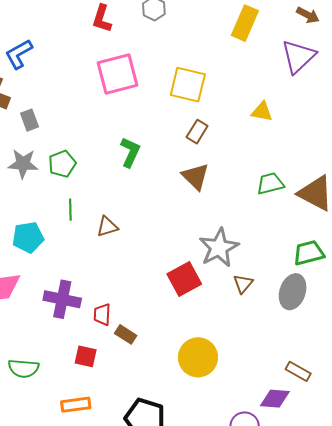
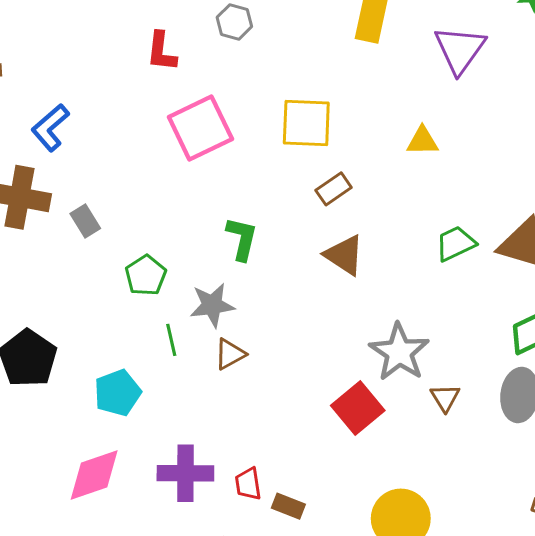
brown rectangle: (197, 132) -> (334, 189), turned 35
gray star: (23, 164) -> (212, 305), moved

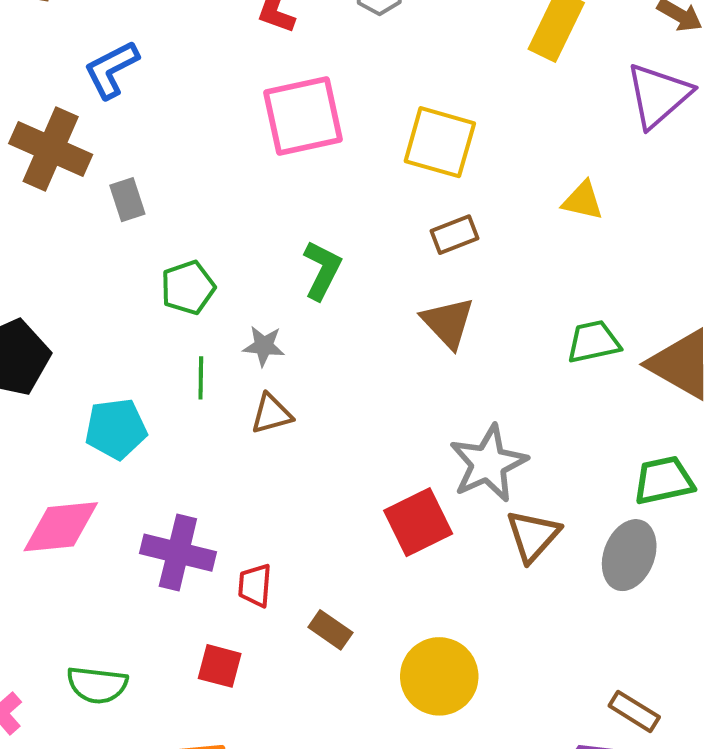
gray star: (212, 305) -> (264, 346), size x0.7
brown triangle: (445, 398) -> (533, 536), size x1.4
brown rectangle: (288, 506) -> (330, 630), moved

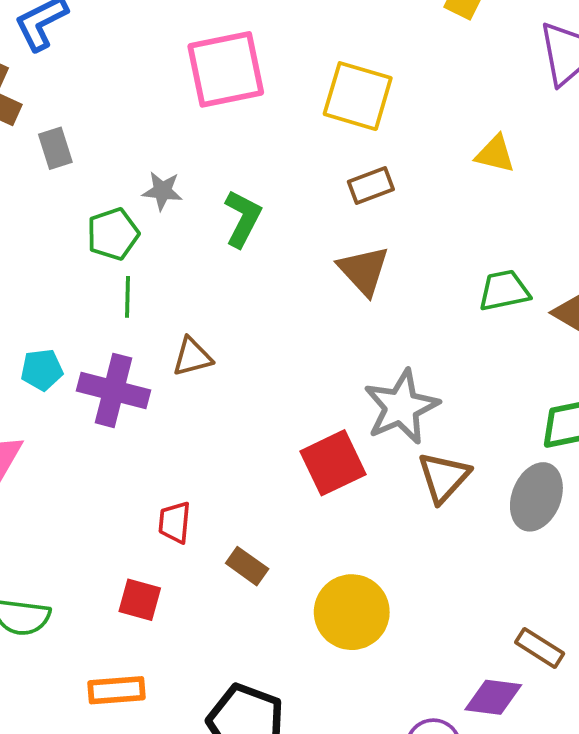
gray star: (264, 346) -> (162, 191), moved
green line: (201, 378) -> (128, 297), moved
cyan pentagon: (116, 429) -> (42, 370), size x0.7
purple cross: (178, 553) -> (113, 390), moved

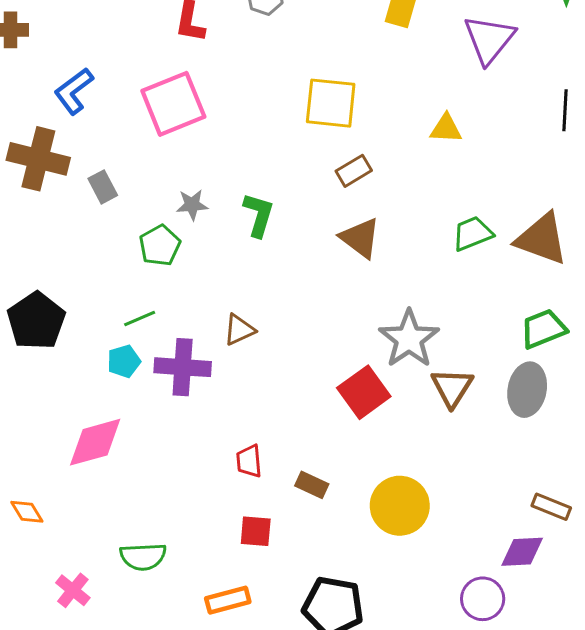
pink square: (226, 69) -> (173, 104), moved
green line: (128, 297) -> (140, 318), moved, turned 76
red square: (140, 600) -> (256, 531), moved

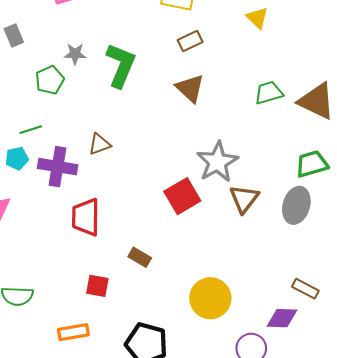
yellow triangle: (446, 128) -> (257, 18), turned 35
green L-shape: (259, 215) -> (121, 65), size x1.4
red trapezoid: (249, 461) -> (86, 217), moved, size x1.6
yellow circle: (400, 506) -> (210, 298), moved

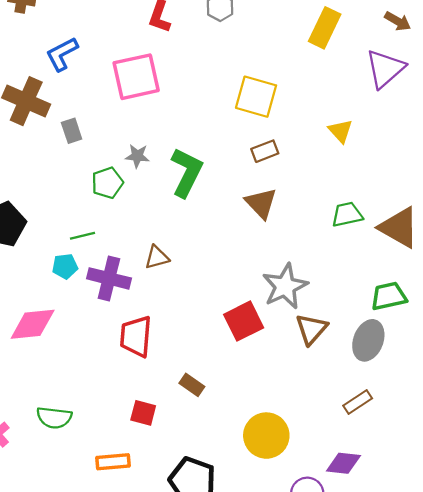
brown rectangle: (305, 289) -> (358, 402), moved, turned -65

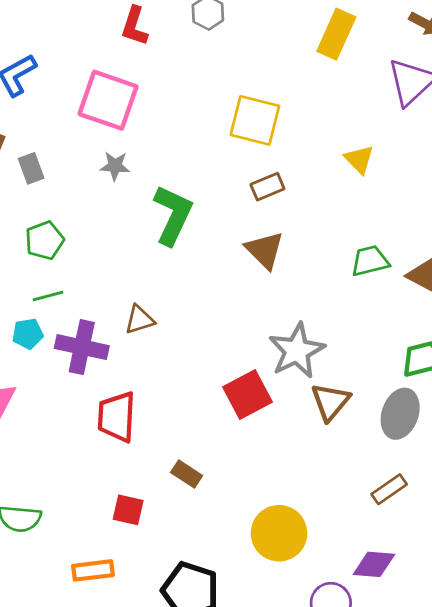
pink square: (136, 77) -> (108, 100), turned 33
gray star: (137, 156) -> (115, 166), moved
green pentagon: (107, 183) -> (45, 240), moved

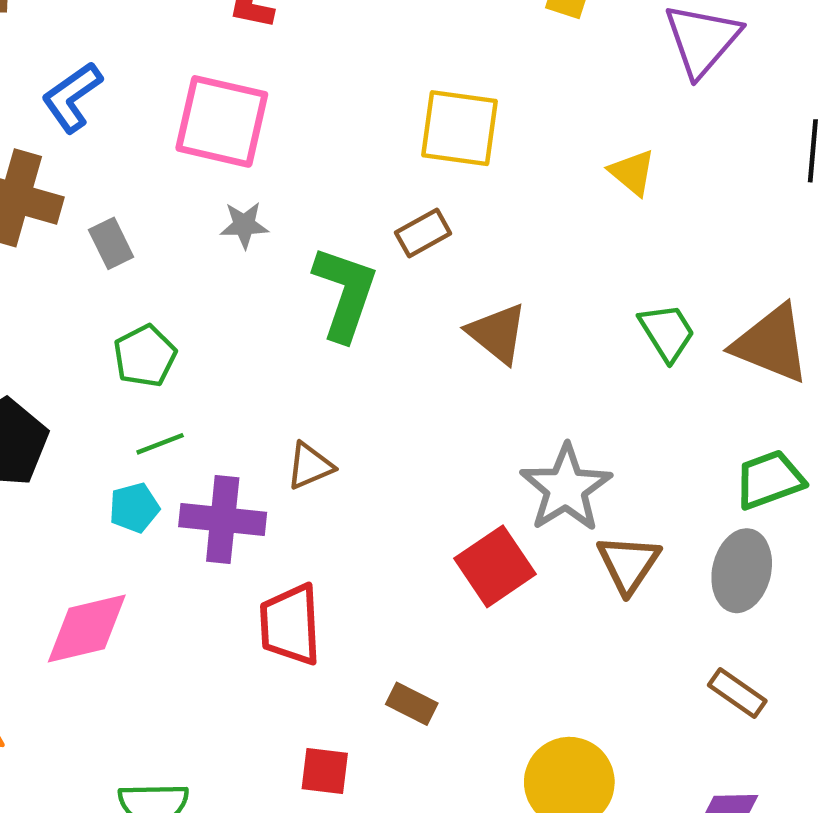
brown rectangle: (267, 187) -> (423, 233), moved
green trapezoid: (370, 261) -> (667, 332), turned 78
brown rectangle: (389, 489) -> (737, 693), turned 76

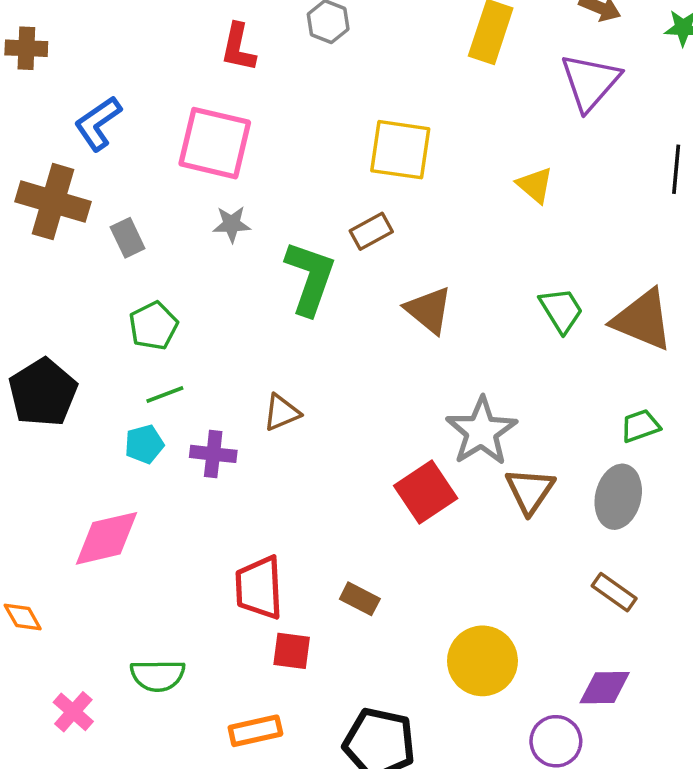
green trapezoid: (769, 480) -> (640, 426), size x0.7
purple cross: (223, 520) -> (213, 454), size x0.7
red trapezoid: (290, 625) -> (259, 588), moved

